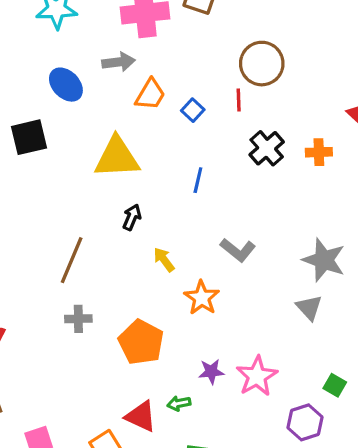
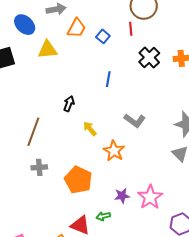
yellow triangle: (117, 157) -> (48, 50), moved, size x0.7

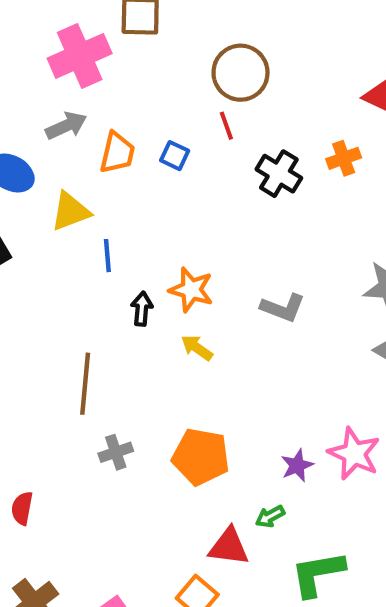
blue line: (108, 79) -> (107, 256), moved
orange star: (114, 151) -> (191, 290), moved

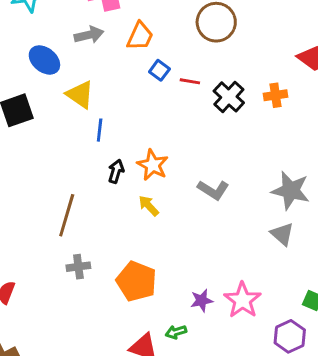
red line: (226, 126) -> (190, 81), moved, turned -72
orange trapezoid: (117, 153) -> (140, 36), moved
yellow triangle: (70, 211) -> (80, 94), turned 44

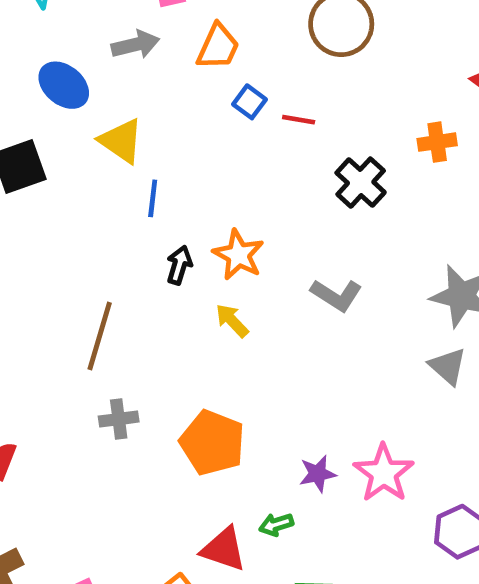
black cross: (229, 97) -> (361, 183), moved

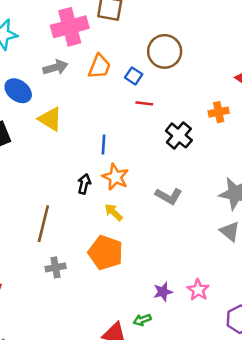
blue square: (250, 102) -> (134, 76), moved
blue line: (153, 198) -> (103, 144), moved
orange pentagon: (212, 443) -> (106, 253), moved
pink star: (384, 473) -> (198, 290), size x0.7

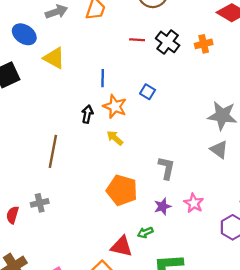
blue square: (134, 76) -> (148, 92), moved
black cross: (179, 135) -> (168, 42), moved
gray L-shape: (169, 196) -> (166, 168), moved, turned -105
orange pentagon: (106, 253) -> (122, 190), moved
gray cross: (56, 267) -> (40, 203), moved

